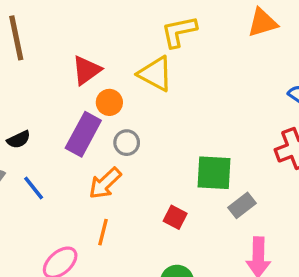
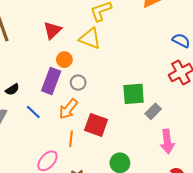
red triangle: (86, 70) -> (52, 30), moved
blue line: (34, 188) -> (33, 112), moved
red square: (175, 217) -> (96, 125), moved, size x1.6

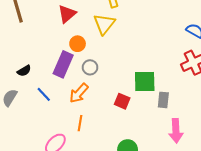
yellow triangle: (90, 38) -> (104, 24), turned 45
gray rectangle: (153, 111) -> (163, 100), turned -42
red square: (96, 125) -> (122, 101), moved, size x0.7

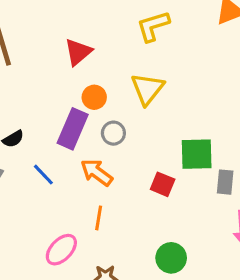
yellow triangle: (104, 24) -> (147, 89), moved
orange arrow: (79, 93) -> (97, 172), turned 85

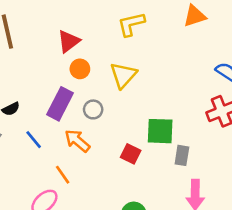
orange circle: (94, 97) -> (80, 69), moved
orange line: (99, 218) -> (63, 175), moved, turned -48

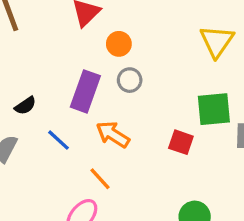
orange circle: (80, 69) -> (119, 44), moved
yellow triangle: (123, 75) -> (217, 41), moved
gray circle: (93, 109) -> (130, 80), moved

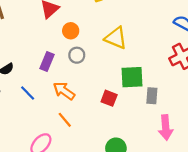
yellow triangle: (217, 41) -> (116, 38), moved, turned -45
purple rectangle: (85, 91) -> (47, 61), size x0.7
orange line: (100, 179) -> (65, 120), moved

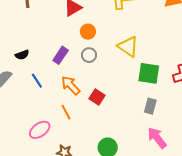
green square: (132, 77) -> (149, 73), moved
red square: (109, 98) -> (97, 97), moved
pink arrow: (166, 128) -> (157, 138), turned 135

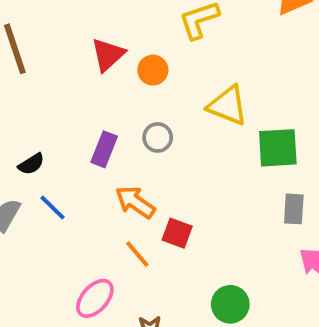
orange circle: (88, 32) -> (153, 70), moved
blue line: (37, 81) -> (52, 207), moved
red square: (97, 97) -> (177, 233), moved

